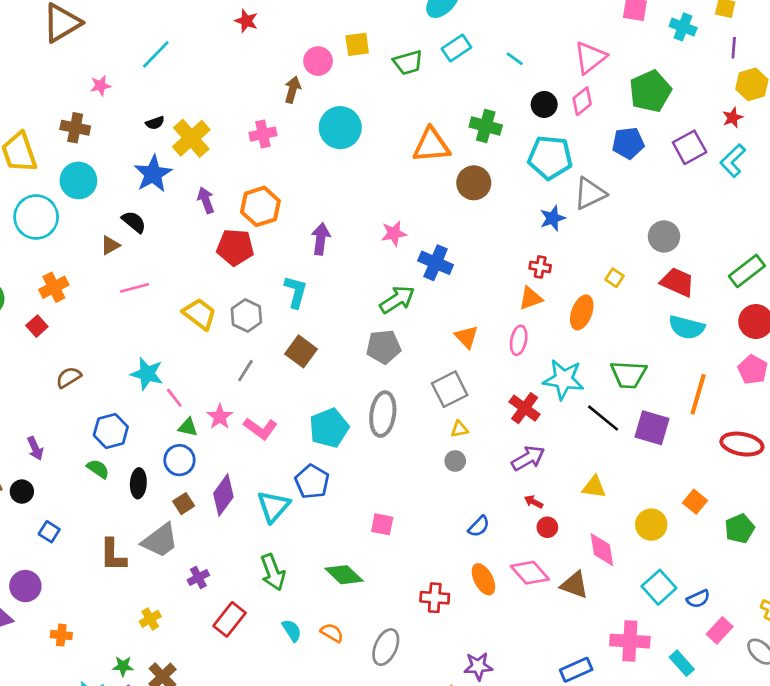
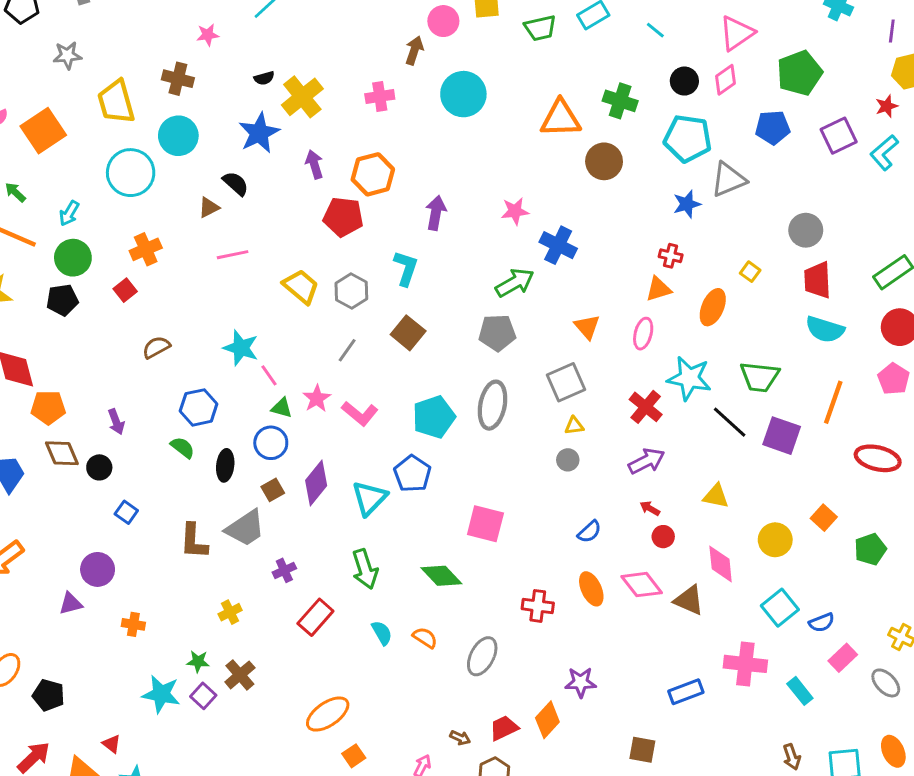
red trapezoid: (677, 282) -> (817, 280), turned -120
pink square: (382, 524) -> (485, 524), size x1.5

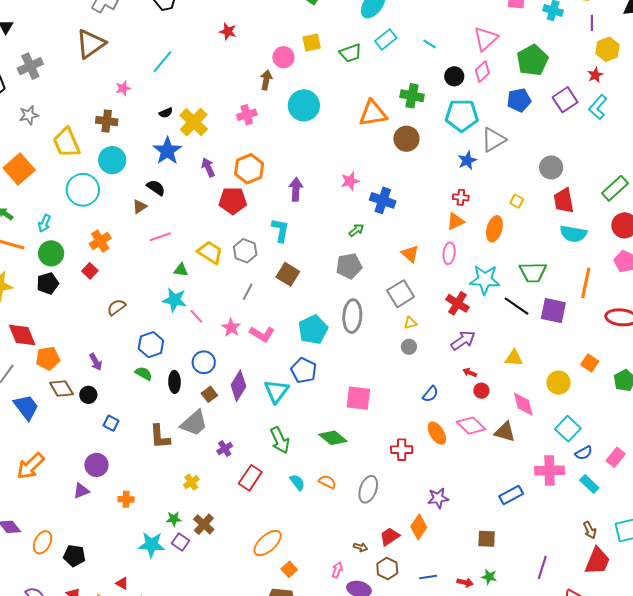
green arrow: (515, 283) -> (356, 230), size x0.6
green triangle: (282, 408) -> (181, 270), moved
blue semicircle: (822, 622) -> (584, 453), moved

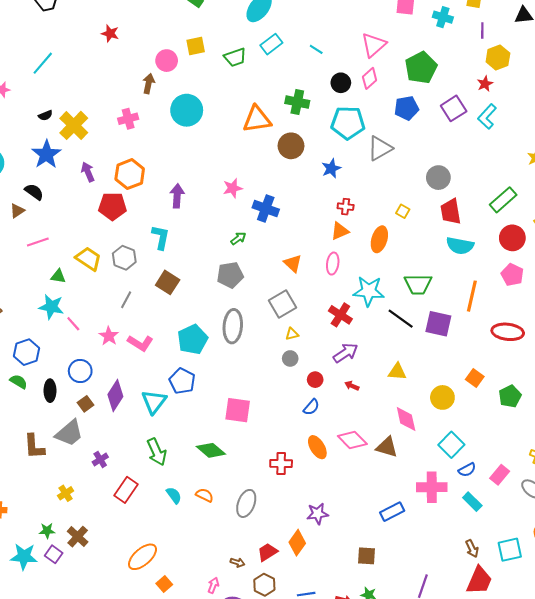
blue star: (467, 160) -> (331, 168), moved
red circle: (481, 391) -> (315, 380), moved

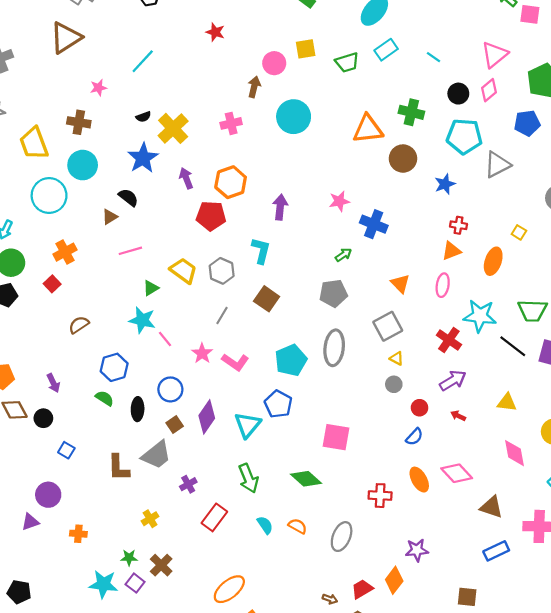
green triangle: (58, 276) -> (151, 288), turned -42
yellow triangle: (292, 334) -> (397, 358), turned 40
brown triangle: (387, 447) -> (491, 507), moved

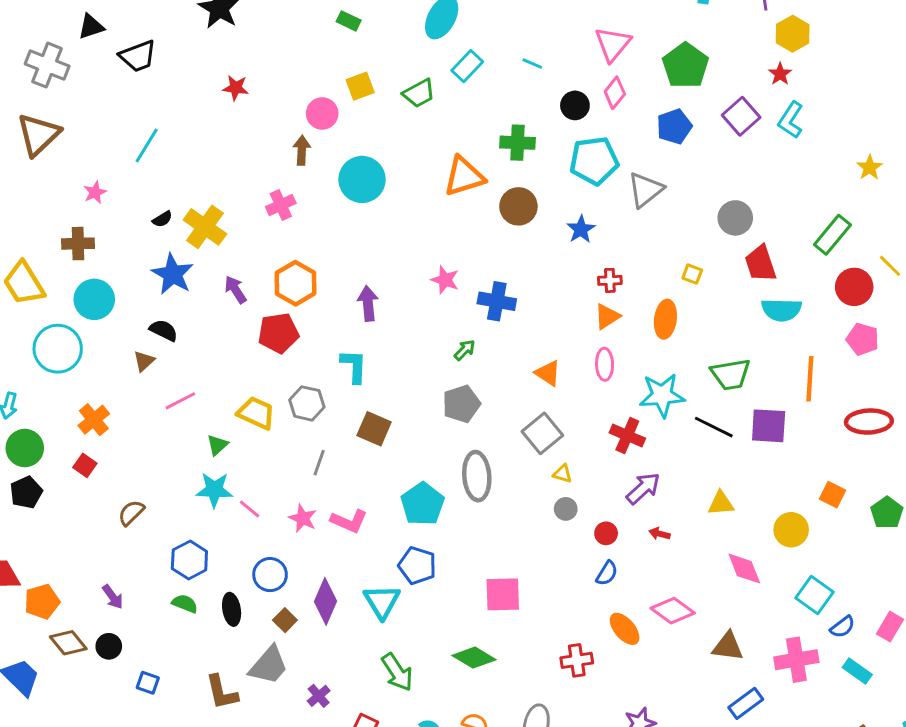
pink star: (339, 201) -> (445, 280), turned -30

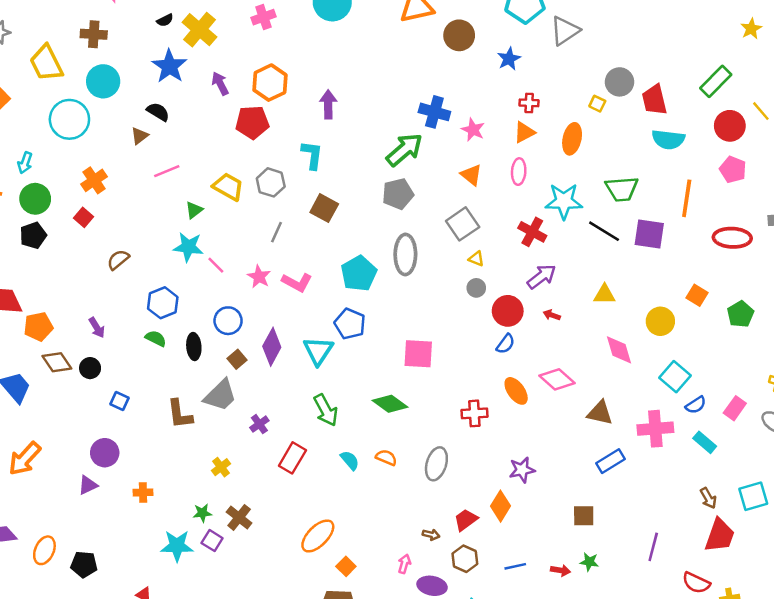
gray circle: (735, 218) -> (620, 82), moved
pink star: (445, 280) -> (473, 130), moved
green arrow: (465, 350) -> (404, 150), size x2.0
red circle: (606, 533) -> (508, 311), size x1.6

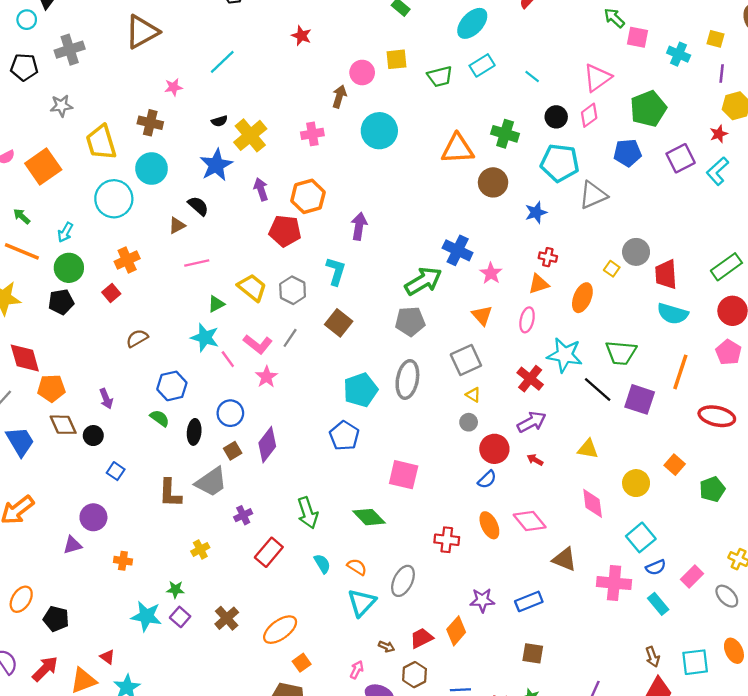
pink L-shape: (297, 282) -> (258, 344), moved
cyan triangle: (318, 351) -> (362, 603), moved
blue rectangle: (610, 461) -> (529, 601), moved
brown cross: (239, 517) -> (227, 618), moved

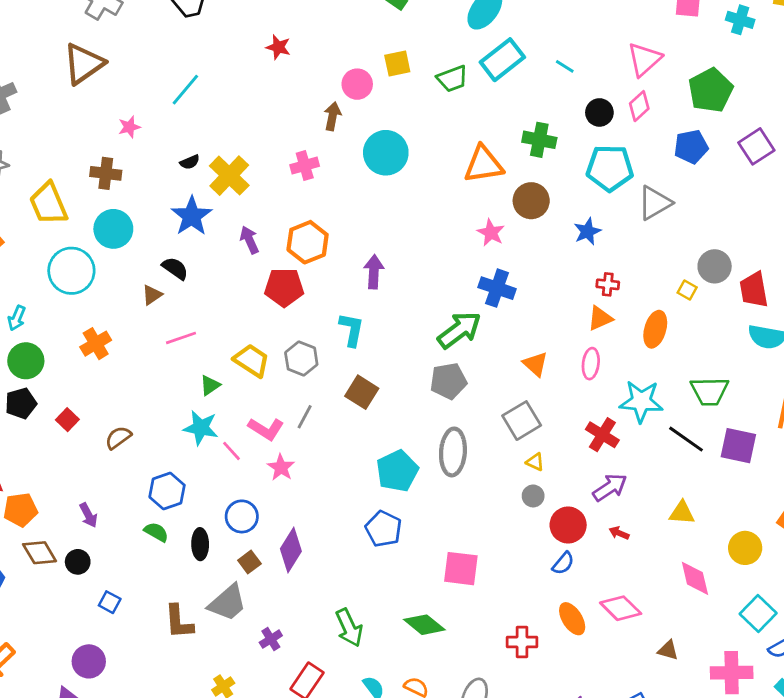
cyan rectangle: (482, 65) -> (502, 60), size x1.4
pink star: (491, 273) -> (491, 233), moved
red square: (111, 293) -> (67, 420), moved
brown triangle: (565, 559) -> (668, 650), size x0.7

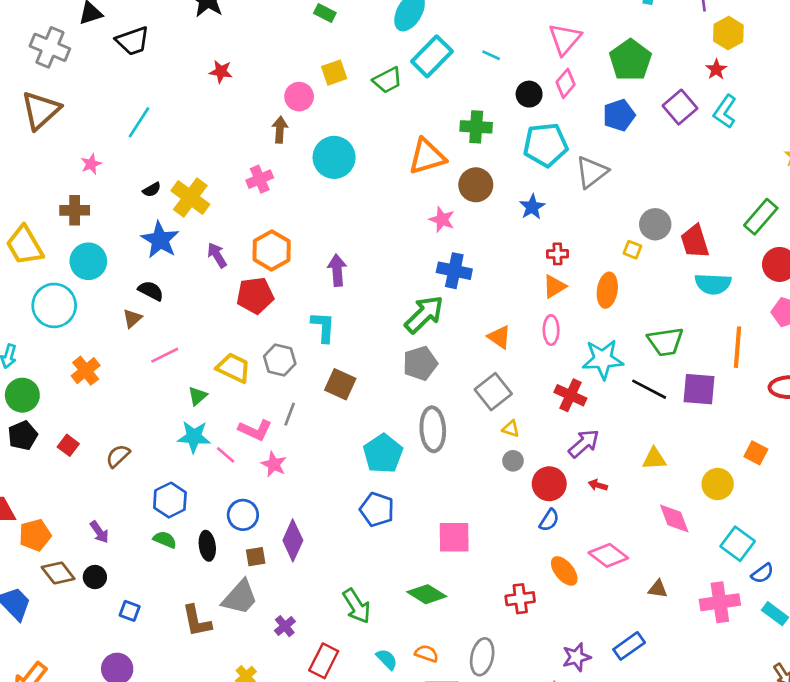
brown square: (249, 562) -> (256, 557), turned 35

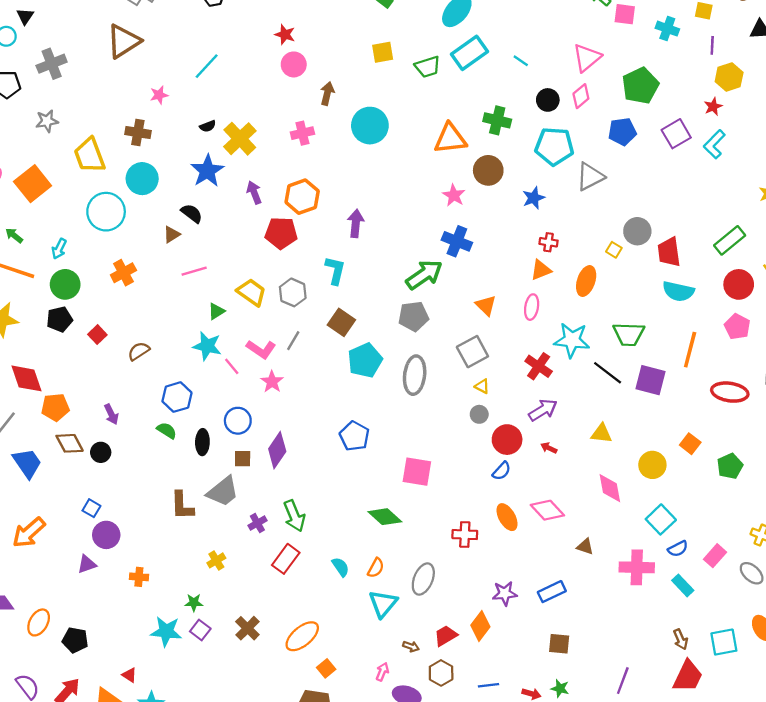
pink circle: (299, 97) -> (294, 64), moved
cyan pentagon: (383, 454) -> (365, 360), moved
green arrow: (357, 606) -> (294, 516), moved
blue square: (130, 611) -> (91, 508), moved
orange semicircle: (427, 654) -> (376, 568), turned 90

